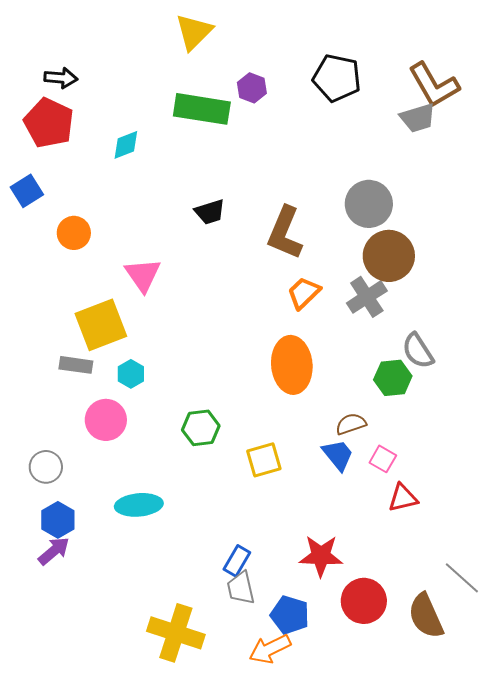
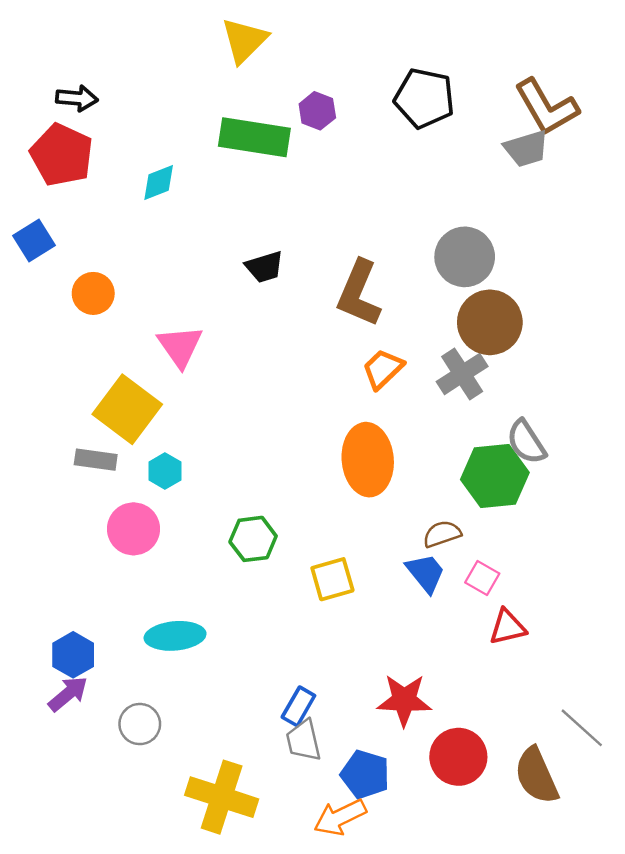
yellow square: (101, 325) -> (127, 409), turned -32
green hexagon: (393, 378) -> (495, 476), size x1.4
gray circle: (46, 467) -> (140, 724), moved

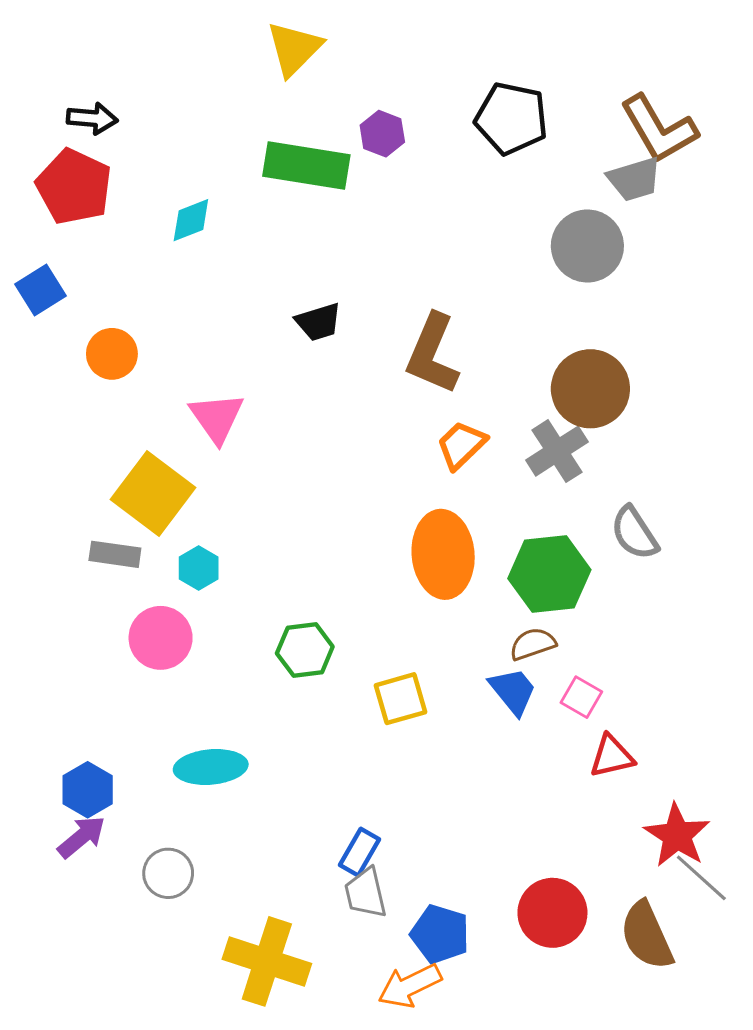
gray circle: (465, 257) -> (587, 246), moved
green hexagon: (495, 476) -> (549, 574), moved
red star: (404, 700) -> (677, 835), moved, turned 30

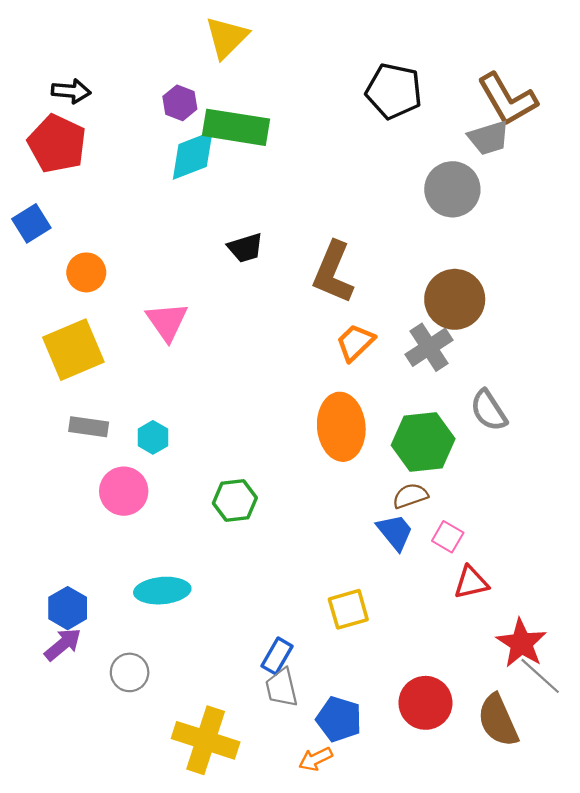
purple hexagon: (382, 134) -> (180, 103), moved
cyan diamond: (191, 220) -> (193, 155), moved, size x1.5
yellow square: (153, 494) -> (73, 350), moved, turned 30
yellow square: (401, 699) -> (348, 609), moved
orange arrow: (410, 986) -> (316, 759), size x0.7

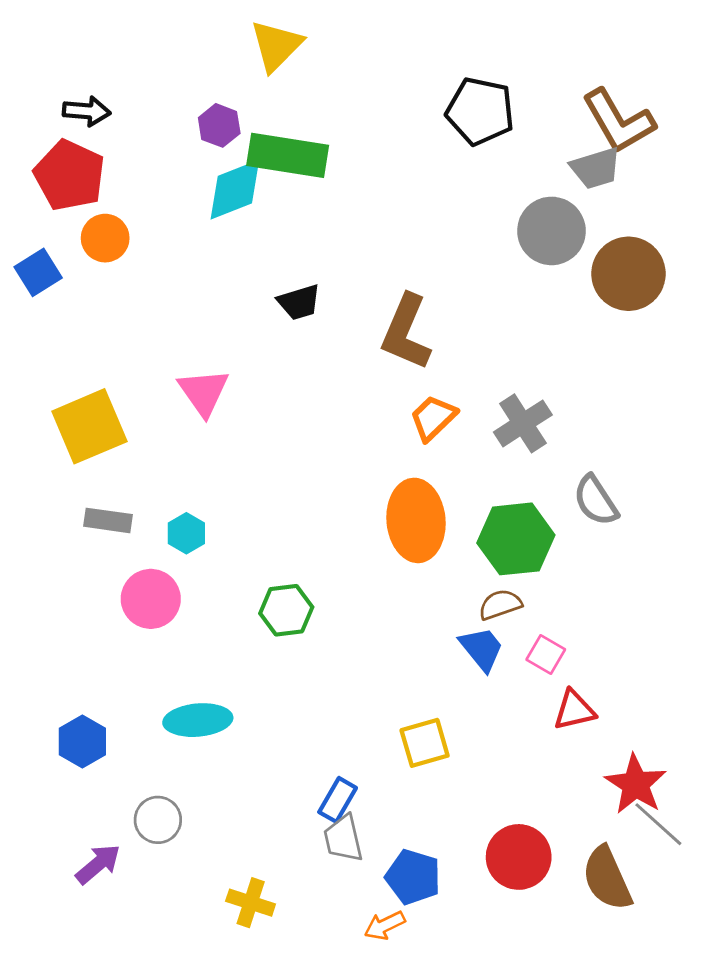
orange circle: (86, 272) -> (105, 238), moved
brown circle: (455, 299) -> (628, 274), moved
purple arrow: (63, 644) -> (98, 864), moved
yellow cross: (206, 740) -> (251, 903), size x0.6

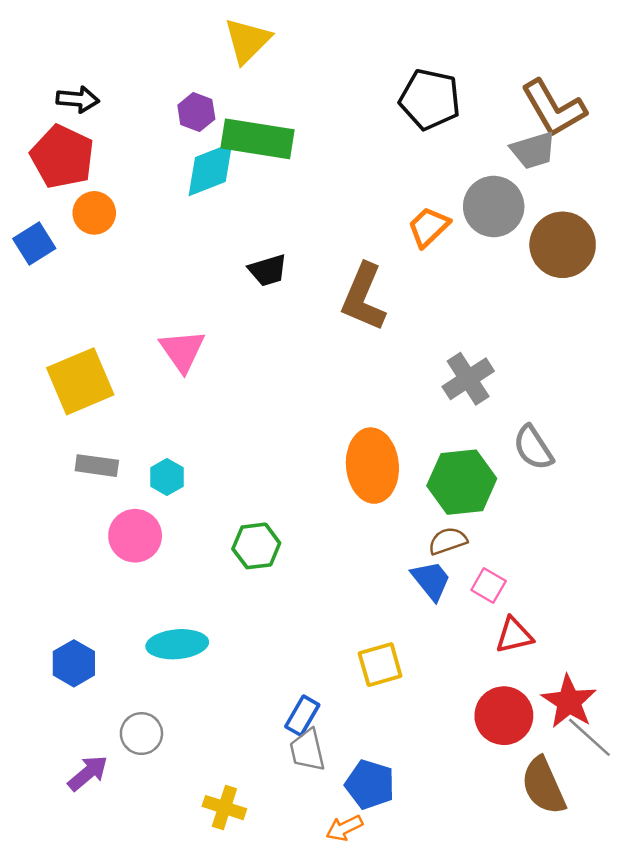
orange trapezoid: (433, 418) -> (429, 227), moved
red circle: (519, 857) -> (504, 716), moved

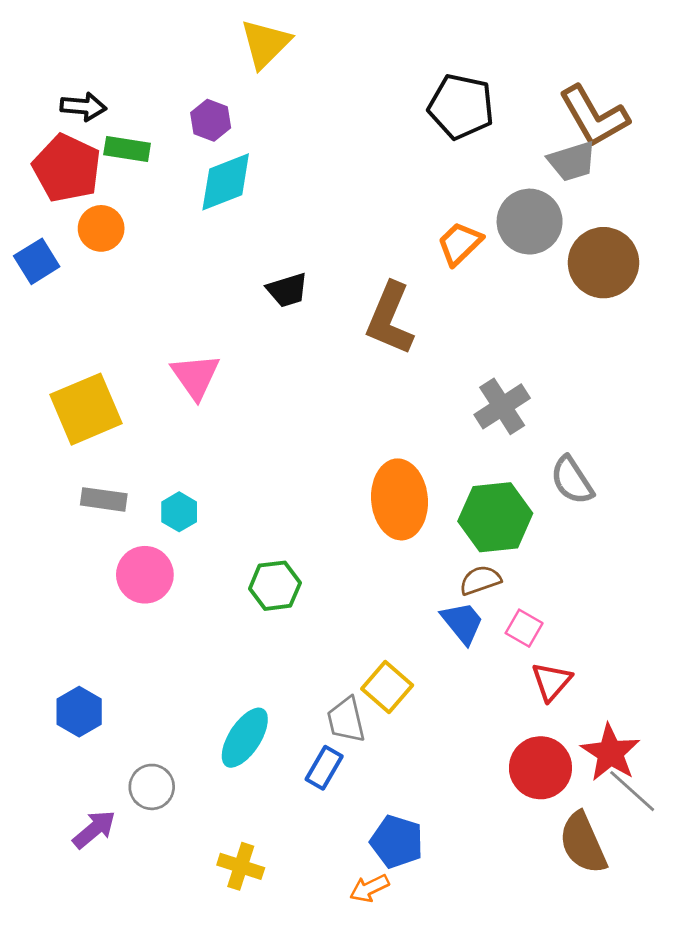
green rectangle: (258, 139) -> (127, 149), moved, size x0.6
red triangle: (514, 635) -> (551, 682), turned -36
cyan ellipse: (177, 644) -> (245, 738), moved, turned -52
yellow square: (380, 665) -> (387, 687), moved, turned -33
gray trapezoid: (307, 750) -> (346, 720), moved

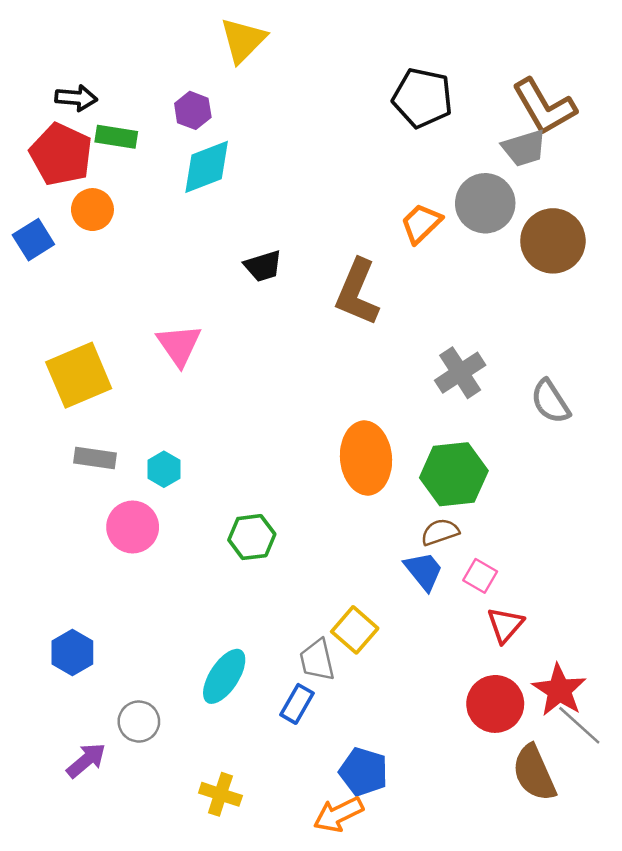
gray semicircle: (572, 480) -> (550, 402), moved
orange arrow: (369, 888) -> (338, 814), size x1.4

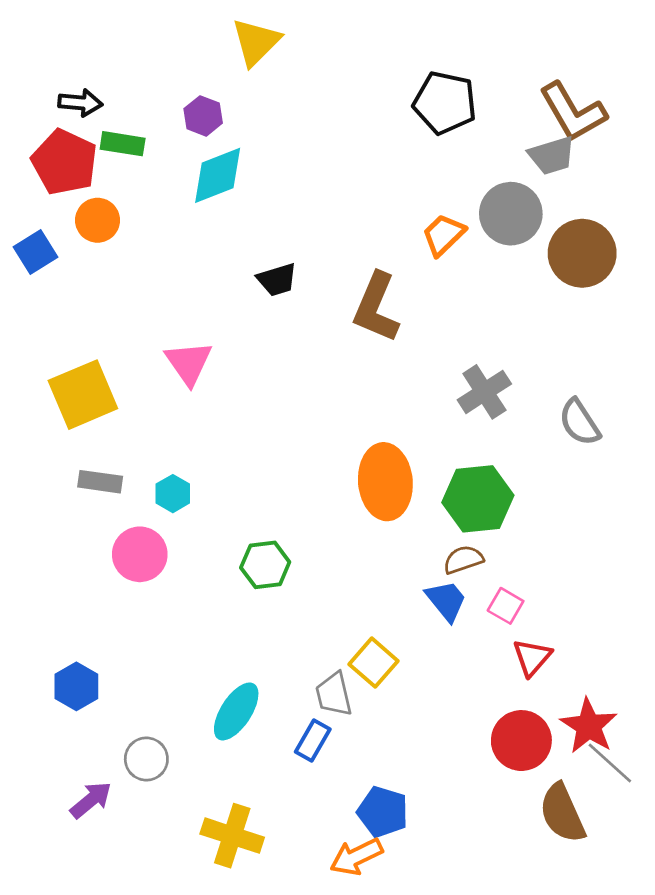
yellow cross: (220, 794) -> (232, 836), size x1.4

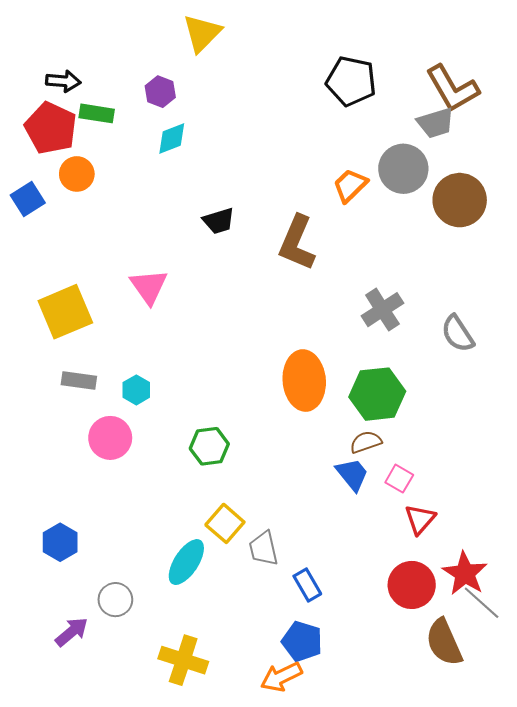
cyan diamond: (218, 175) -> (172, 138), size x0.7
yellow square: (373, 663) -> (225, 523), moved
blue rectangle: (313, 741) -> (307, 585), moved, turned -60

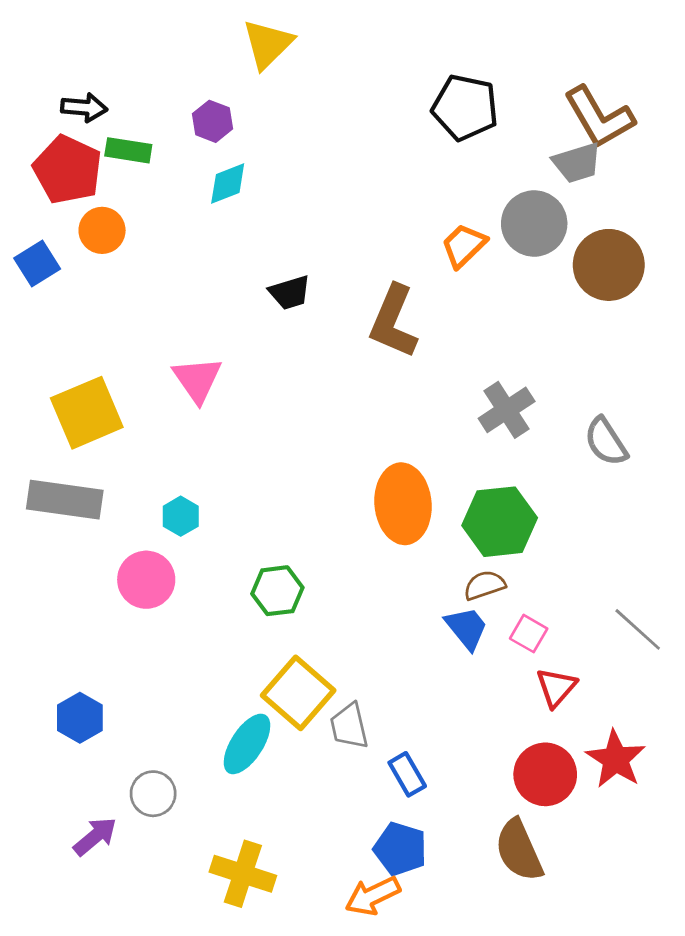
gray rectangle: (79, 381) -> (65, 500), moved, size x1.6
yellow square: (225, 523) -> (298, 693), size x1.4
gray line: (482, 603) -> (638, 629), moved
brown semicircle: (444, 642) -> (519, 850), moved

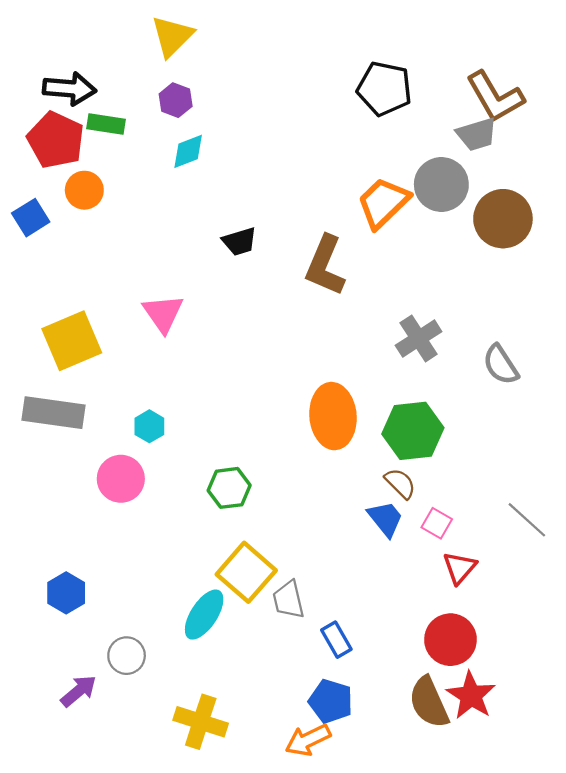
yellow triangle: (268, 44) -> (172, 36), moved
black arrow: (84, 108) -> (69, 89), size x1.4
orange trapezoid: (464, 246) -> (383, 203), size x1.4
brown semicircle: (484, 585) -> (400, 483), turned 64
red star: (616, 759) -> (471, 696), moved

